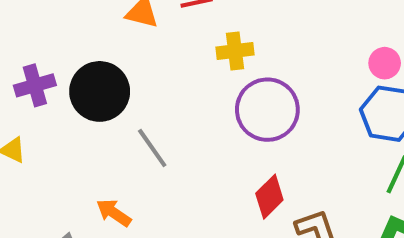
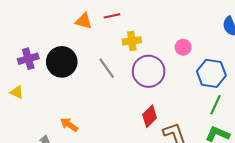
pink circle: (385, 63) -> (183, 47), moved
gray line: (152, 148) -> (107, 68), moved

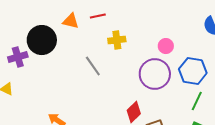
black circle: (62, 62) -> (42, 40), moved
purple circle: (149, 71) -> (155, 74), moved

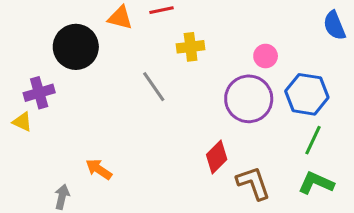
purple cross: (18, 57) -> (39, 93), moved

